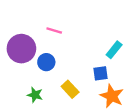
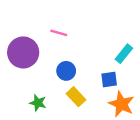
blue circle: (46, 62) -> (66, 71), moved

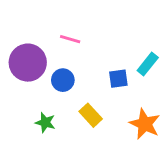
blue circle: (66, 71) -> (63, 80), moved
blue square: (109, 79) -> (118, 79), moved

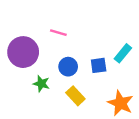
blue circle: (63, 80) -> (68, 67), moved
green star: (45, 122) -> (41, 84), moved

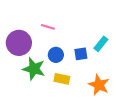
green star: (41, 84) -> (34, 69), size x1.6
yellow rectangle: (75, 96) -> (62, 79), turned -35

